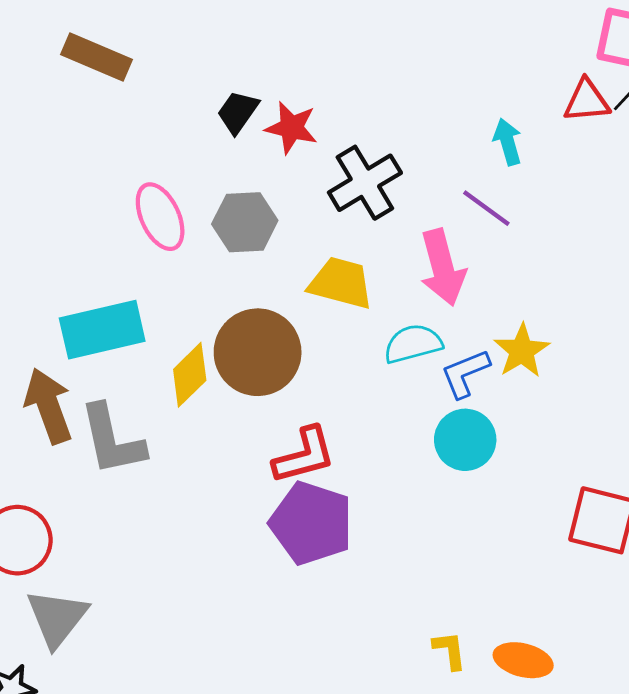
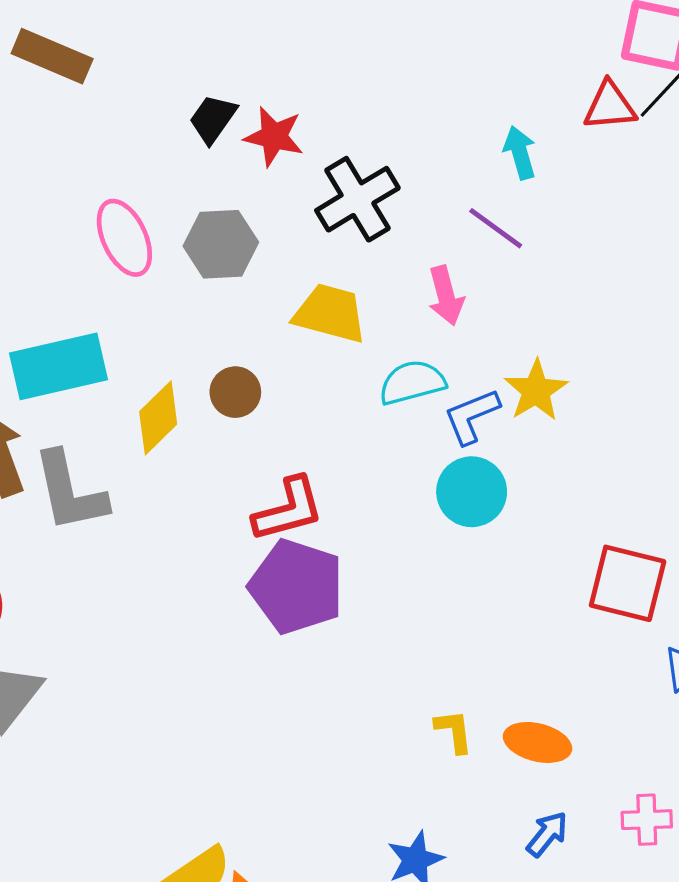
pink arrow: (443, 267) -> (446, 296), size x0.7
brown circle: (258, 352) -> (235, 392), size x0.5

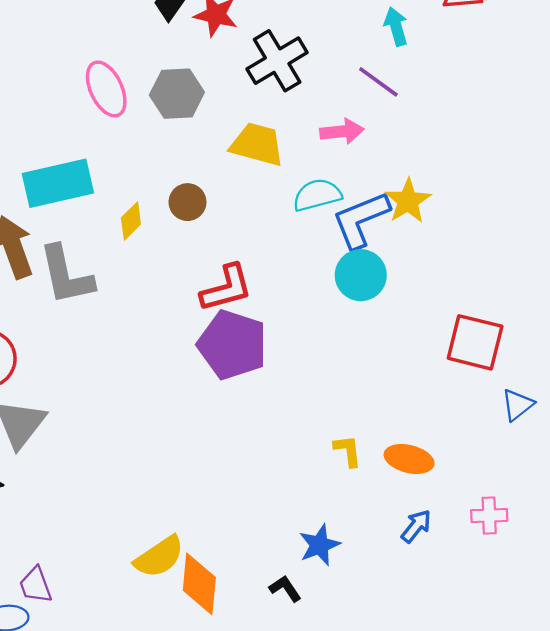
pink arrow: (446, 296) -> (342, 131), turned -81
blue L-shape: (472, 416) -> (361, 220), size x1.4
yellow diamond: (158, 418) -> (131, 221), size x0.7

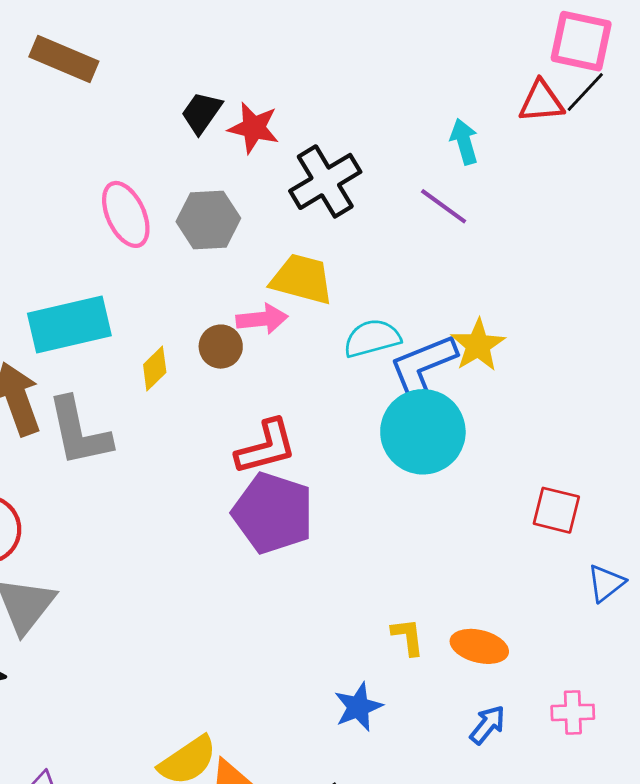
pink arrow: (342, 131) -> (262, 319), moved
cyan circle: (361, 275) -> (423, 432), size x1.4
red square: (475, 342) -> (556, 510), size x0.7
blue star: (319, 545) -> (358, 707), moved

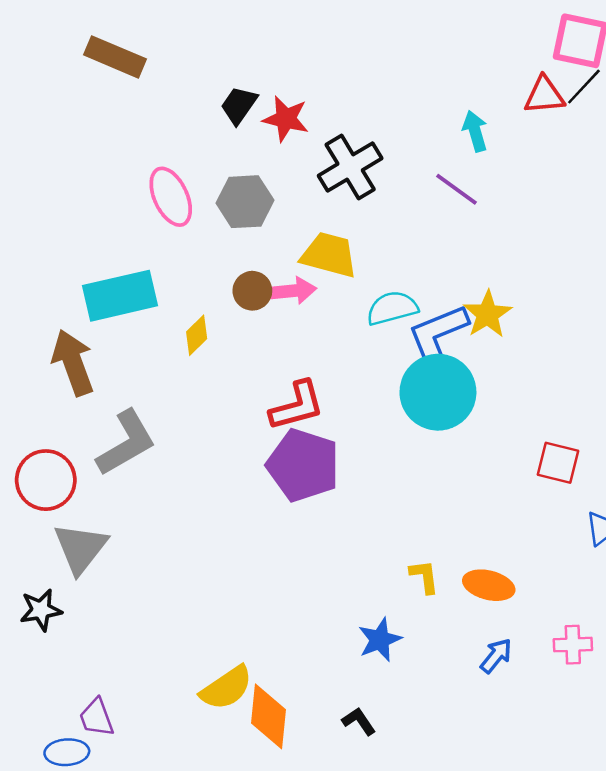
brown circle: (221, 347) -> (252, 291), moved
gray L-shape: (79, 432) -> (126, 443), moved, turned -108

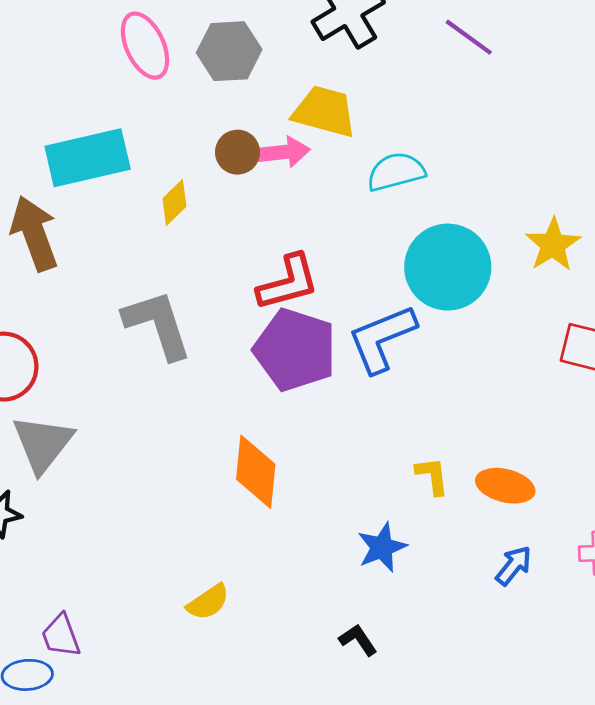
yellow star: (487, 314) -> (553, 245), moved
blue L-shape: (438, 334) -> (382, 339), moved
gray L-shape: (126, 443) -> (158, 325), moved, turned -78
yellow semicircle: (226, 688) -> (208, 602), size x0.7
orange diamond: (268, 716) -> (256, 472), moved

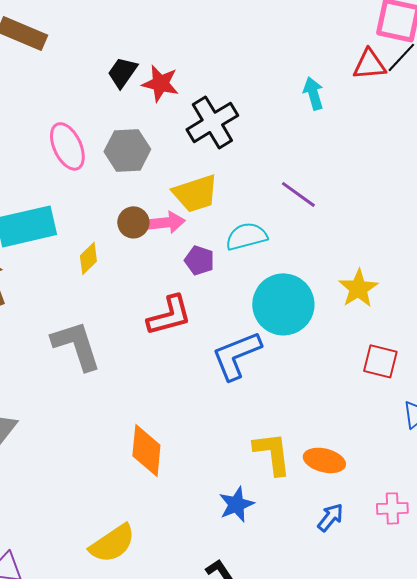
purple line: (469, 37) -> (298, 194), moved
yellow trapezoid: (324, 111) -> (195, 193), turned 147
purple pentagon: (295, 350) -> (199, 260), moved, size x0.5
yellow L-shape: (432, 476) -> (272, 453), size x1.6
yellow semicircle: (208, 602) -> (112, 543), size x1.5

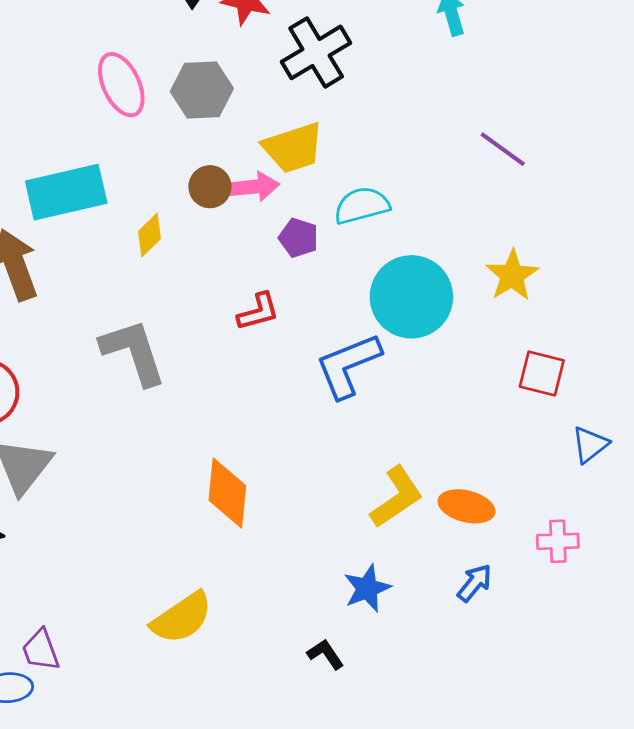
purple line: (298, 194) -> (503, 149), moved
red L-shape: (169, 315) -> (258, 312), size x0.7
yellow L-shape: (272, 453) -> (397, 497), turned 63
blue star: (236, 504) -> (367, 588), moved
pink cross: (392, 508) -> (558, 541), moved

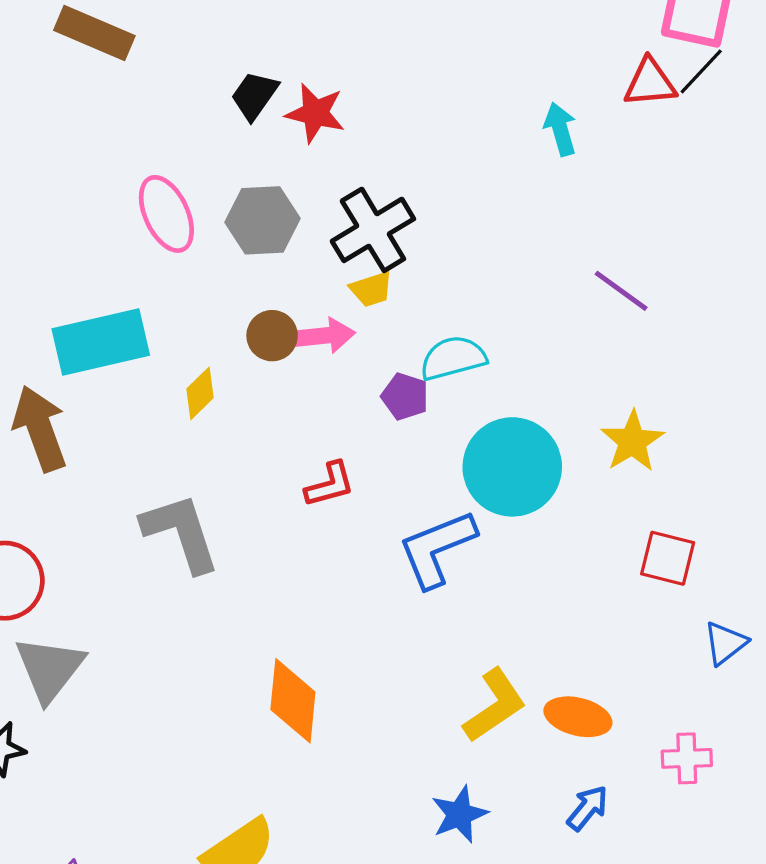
black cross: (316, 52) -> (373, 230), moved
yellow trapezoid: (293, 148) -> (371, 289), size x0.6
purple pentagon: (299, 238) -> (405, 396), moved

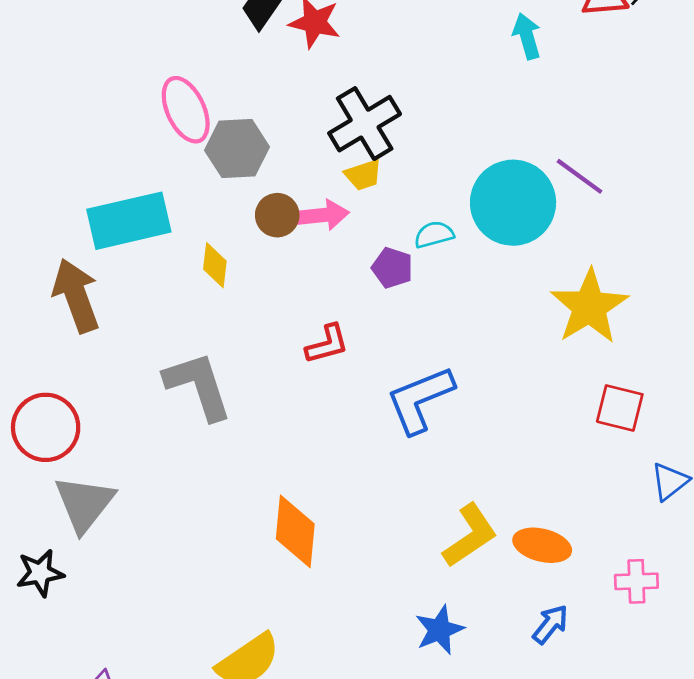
gray hexagon: (262, 220) -> (237, 149), moved
cyan semicircle: (453, 358) -> (434, 235), size x0.7
yellow diamond: (200, 393) -> (215, 265), turned -39
yellow star: (632, 441) -> (589, 307), size x1.4
cyan circle: (512, 467) -> (513, 203), moved

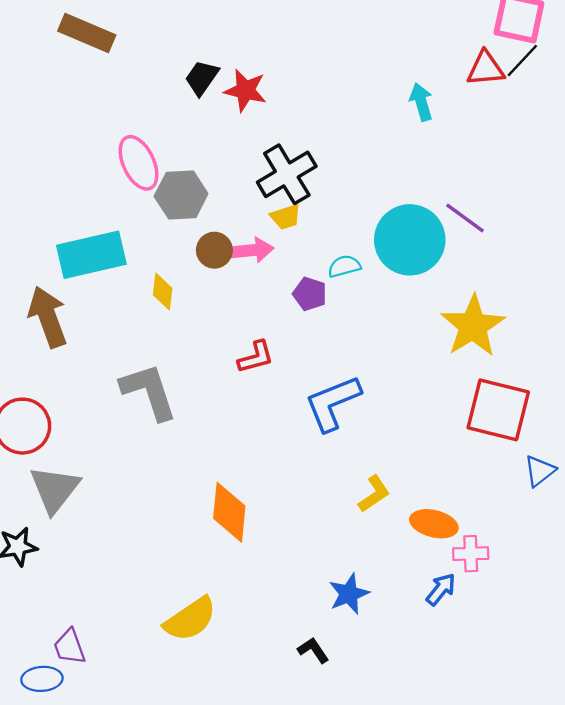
red square: (620, 408) -> (498, 410), size x1.6
yellow L-shape: (470, 536) -> (374, 494), moved, size x0.7
pink cross: (636, 581) -> (471, 554), moved

